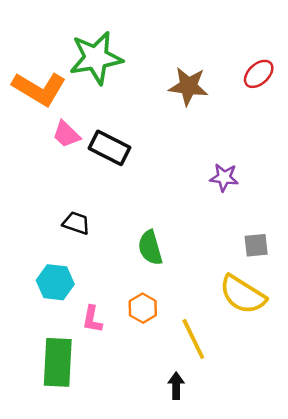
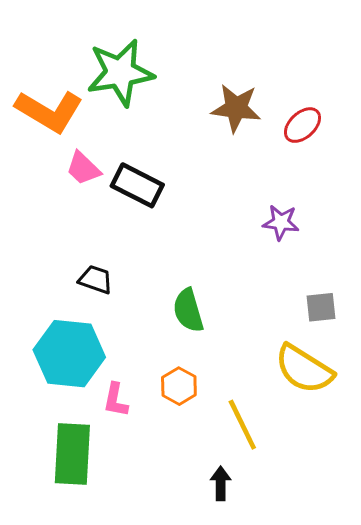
red ellipse: (259, 74) -> (302, 125), moved
cyan hexagon: (55, 282) -> (69, 354), size x1.5

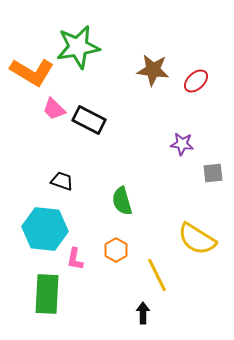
gray square: (321, 307) -> (213, 173), moved

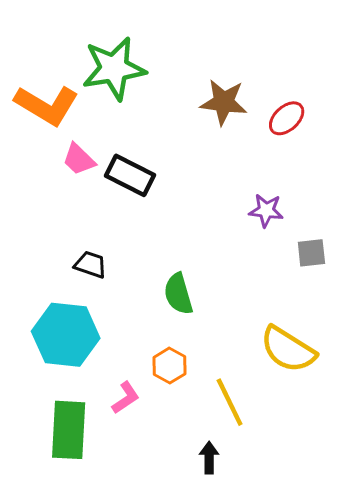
pink L-shape: (75, 259) -> (126, 398), moved, turned -135

